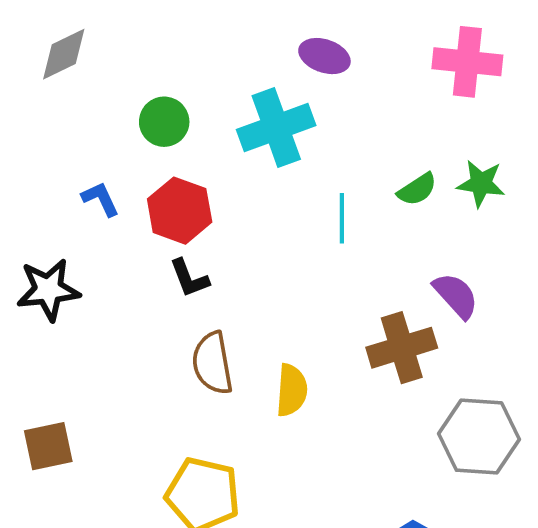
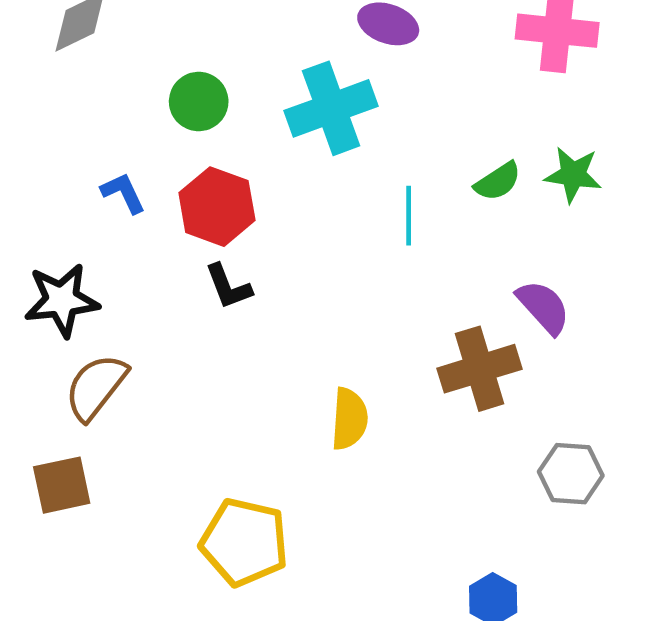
brown semicircle: (212, 363) -> (96, 387), moved, turned 48
gray hexagon: (479, 437) -> (571, 474), size x0.7

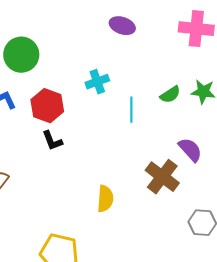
green circle: (199, 102) -> (21, 55), moved, size x1.4
cyan cross: (331, 108) -> (97, 82), moved, size x0.6
brown cross: (479, 369) -> (162, 177), turned -36

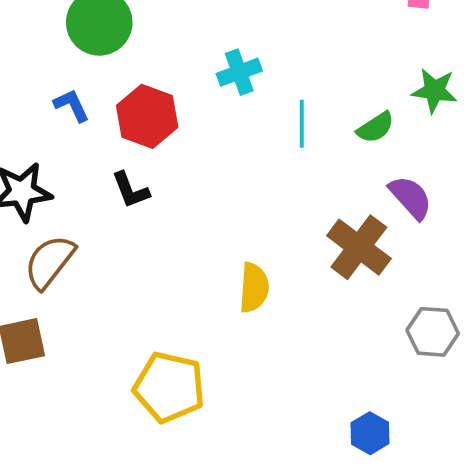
green semicircle: (170, 95) -> (376, 127), moved
black L-shape: (52, 141) -> (131, 190), moved

